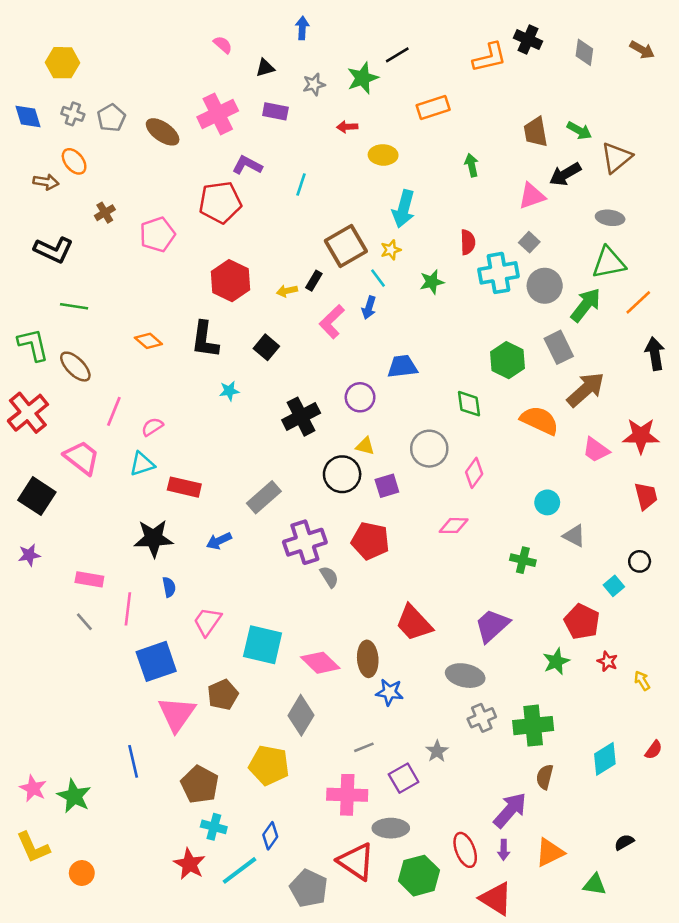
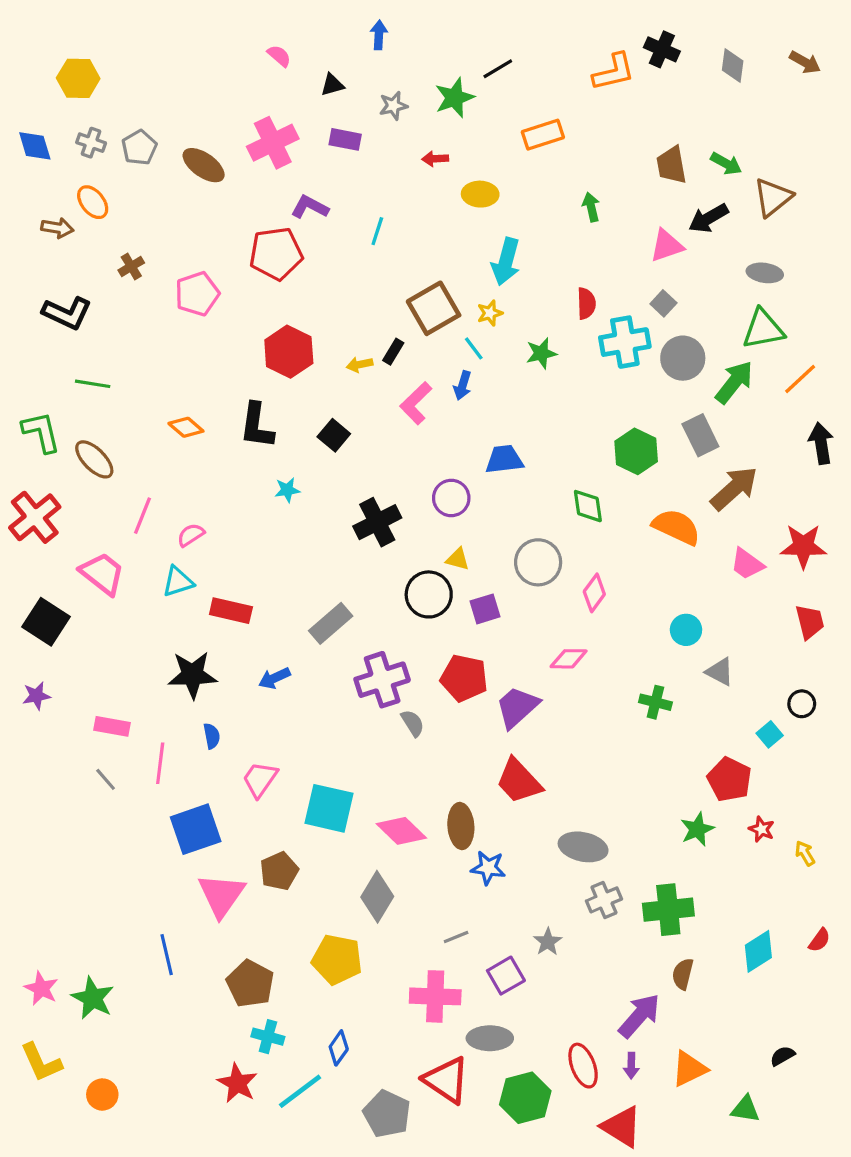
purple trapezoid: (492, 626) -> (517, 707), moved

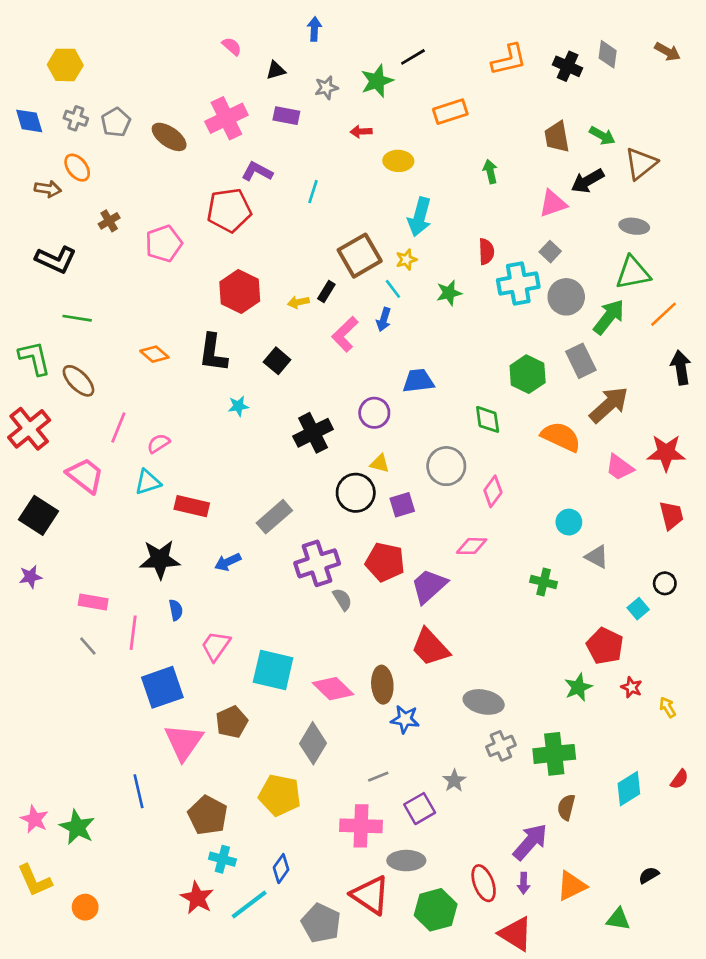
black cross: (662, 49) -> (568, 66), moved

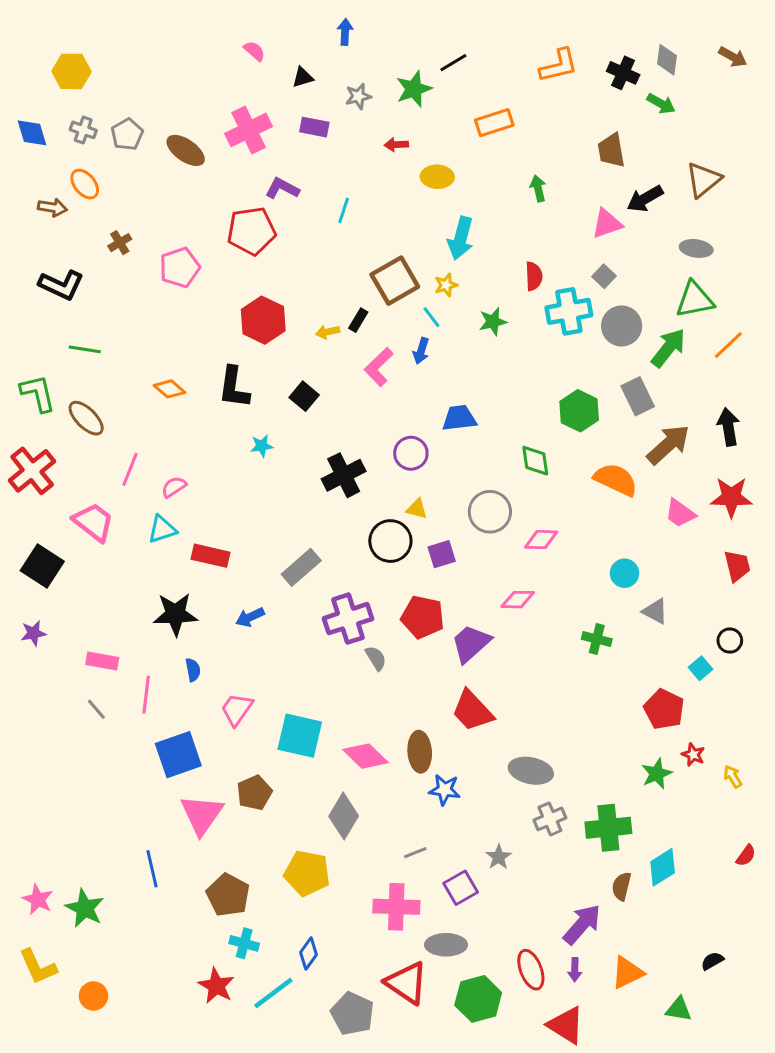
green arrow: (602, 136) -> (661, 104), moved
black arrow: (681, 367) -> (728, 427), moved
pink diamond: (493, 491) -> (541, 540), turned 56
green star: (578, 687) -> (657, 774), moved
cyan diamond: (629, 789) -> (663, 867), moved

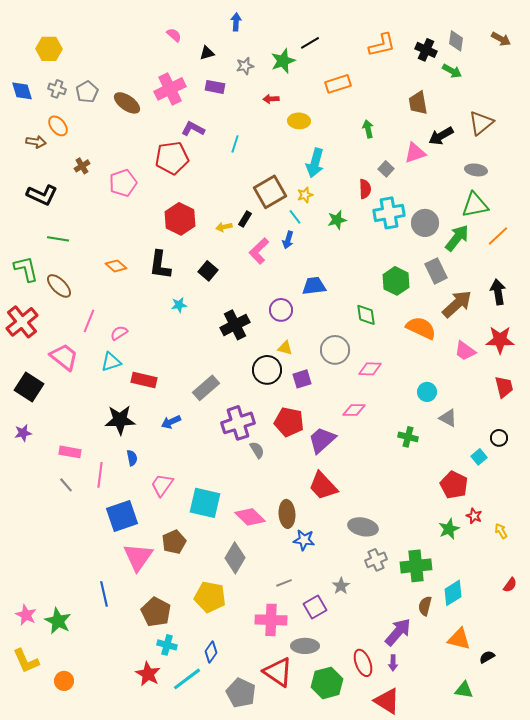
gray square: (604, 276) -> (386, 169), moved
orange triangle: (627, 973) -> (459, 639), moved, turned 40

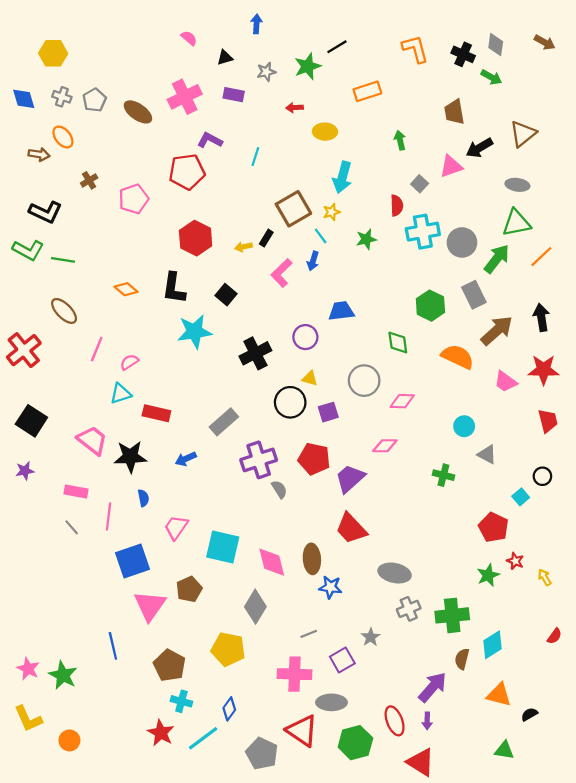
orange L-shape: (382, 45) -> (415, 49), turned -92
green L-shape: (26, 269) -> (28, 250), moved, turned 132
cyan star: (179, 305) -> (194, 332), size x2.0
pink trapezoid: (64, 357) -> (92, 440), moved
pink diamond: (250, 517) -> (272, 562), turned 32

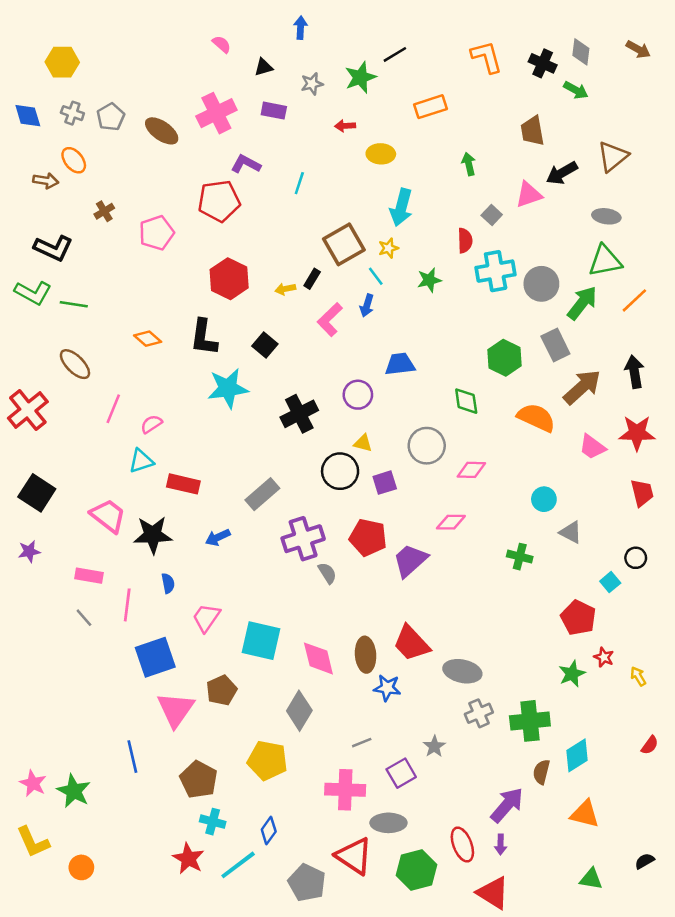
red trapezoid: (351, 528) -> (411, 643), moved
black semicircle: (529, 714) -> (645, 861), moved

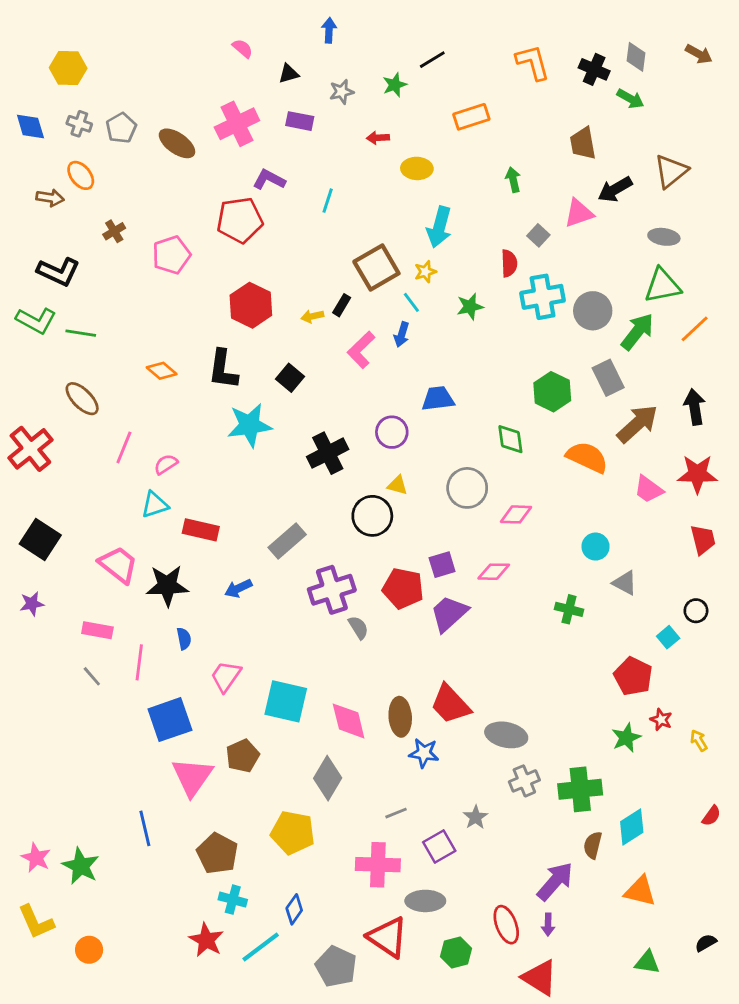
green star: (360, 77) -> (395, 85), size x0.7
purple square: (385, 483) -> (442, 565), moved
green hexagon: (417, 870) -> (456, 953), size x0.7

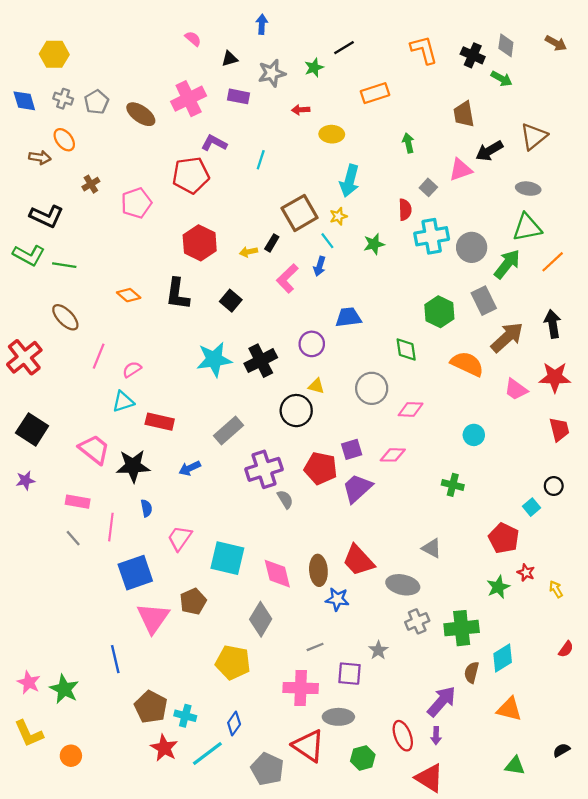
gray star: (342, 92) -> (272, 73), size x1.4
cyan star: (250, 425) -> (214, 359), moved
gray triangle: (625, 583) -> (432, 548), moved
purple square: (439, 847) -> (349, 674), turned 35
brown pentagon: (217, 853) -> (151, 707), moved

